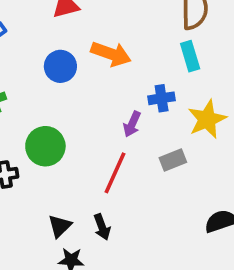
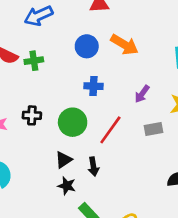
blue cross: (162, 98) -> (93, 86), moved
purple arrow: (132, 124) -> (142, 94), moved
green circle: (45, 146) -> (73, 122), moved

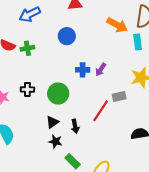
orange arrow: (124, 45) -> (117, 25), moved
blue cross: (93, 86) -> (83, 70), moved
purple arrow: (142, 94) -> (101, 70), moved
red line: (110, 130) -> (101, 111), moved

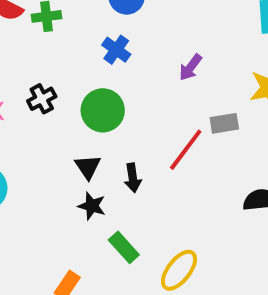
blue cross: (83, 70) -> (116, 50), moved, turned 32
black cross: (27, 89) -> (42, 99), turned -32
black triangle: (52, 122) -> (88, 167), turned -32

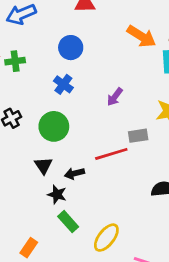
red line: (186, 150) -> (111, 154), turned 36
black arrow: (133, 178) -> (74, 173), turned 84
black star: (92, 206) -> (57, 194), moved

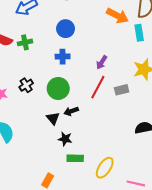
blue cross: (63, 84) -> (63, 57), turned -32
red line: (111, 154) -> (98, 87), moved, turned -40
black arrow: (74, 173) -> (71, 111), moved
green rectangle: (68, 222) -> (75, 158), turned -42

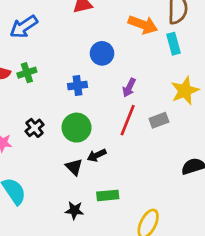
blue circle: (66, 29) -> (102, 53), moved
black star: (65, 139) -> (74, 210), moved
green rectangle: (75, 158) -> (108, 195), moved

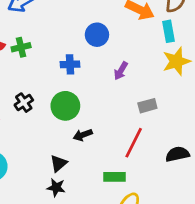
yellow star: (185, 91) -> (176, 61), moved
red line: (128, 120) -> (134, 143), moved
black triangle: (74, 167) -> (59, 163), moved, turned 30
green rectangle: (108, 195) -> (114, 177), moved

